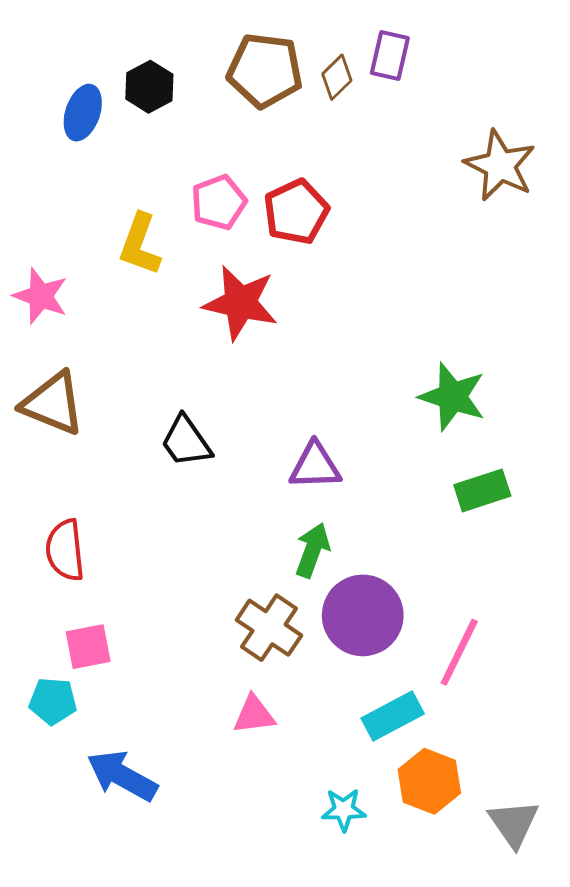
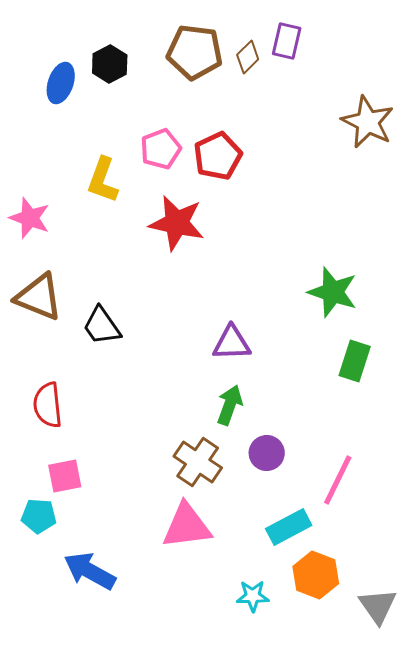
black trapezoid: (186, 441) -> (102, 326), moved
green rectangle: (482, 490) -> (355, 361), turned -54
purple circle: (363, 615) -> (267, 453), size x0.6
pink triangle: (254, 715) -> (187, 526), size x1.6

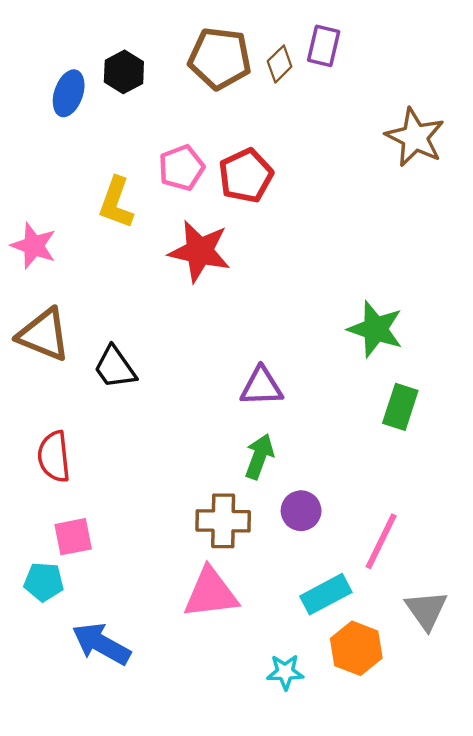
brown cross: (198, 462) -> (223, 521), turned -33
gray triangle: (378, 606) -> (426, 610), moved

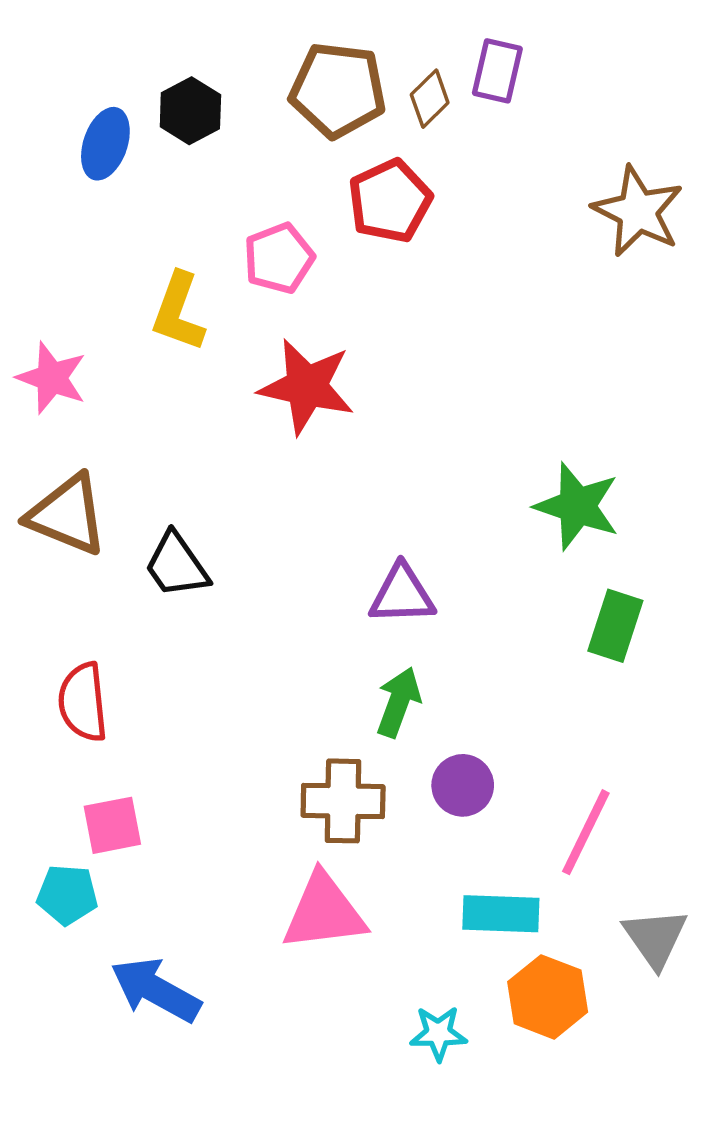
red pentagon: (246, 176) -> (390, 201), moved
cyan rectangle: (326, 594) -> (501, 914), turned 30

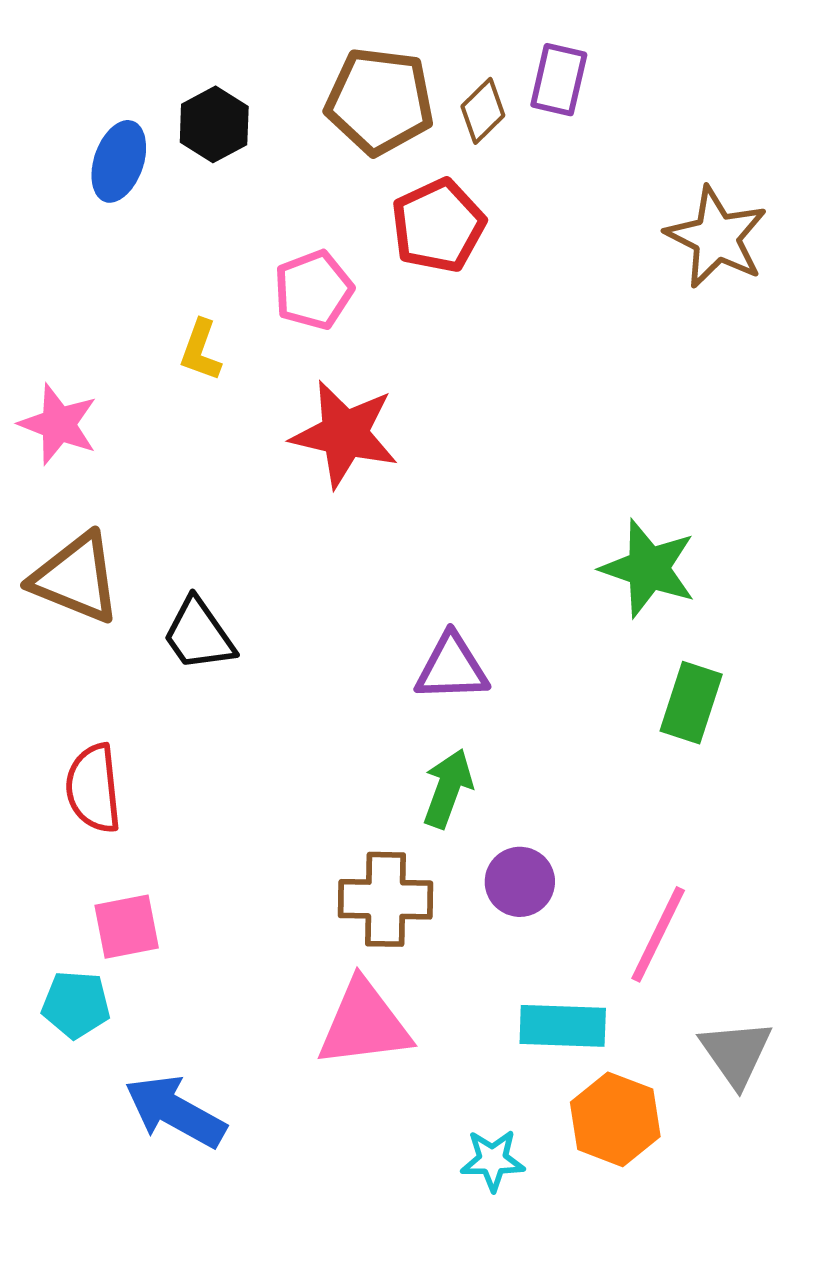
yellow L-shape: (178, 312) -> (201, 350), size x0.7

